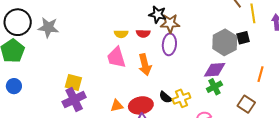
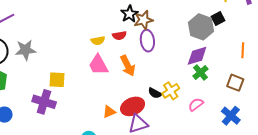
black star: (158, 14) -> (129, 14), turned -30
yellow square: (73, 82) -> (57, 80), moved
purple cross: (74, 100) -> (44, 102), moved, turned -35

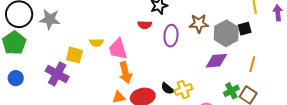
brown star: (143, 20) -> (199, 23), moved
yellow semicircle: (98, 41) -> (96, 43), moved
orange line: (243, 50) -> (252, 64), moved
orange arrow: (128, 66) -> (125, 73), moved
green cross: (200, 72) -> (231, 91), moved

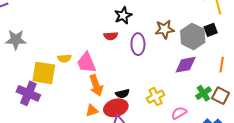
yellow square: (74, 55) -> (44, 73), size x1.4
black semicircle: (167, 88) -> (122, 94), moved, turned -48

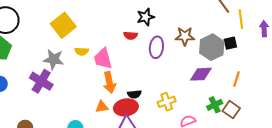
gray star: (16, 40) -> (54, 59), moved
yellow square: (44, 73) -> (63, 25), moved, turned 35

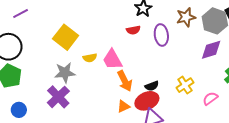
purple cross: (41, 81) -> (58, 97), turned 30

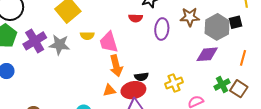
purple cross: (58, 97) -> (35, 41), moved

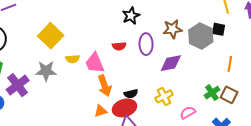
red semicircle: (136, 18) -> (119, 46), moved
black square: (236, 22) -> (219, 29), turned 32
purple cross: (35, 41) -> (18, 85), moved
purple diamond: (207, 54) -> (171, 63), moved

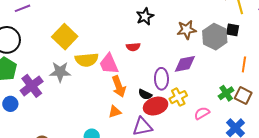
purple ellipse: (146, 44) -> (161, 79), moved
yellow semicircle: (73, 59) -> (87, 60), size x1.6
black semicircle: (131, 94) -> (145, 94), turned 40
red ellipse: (124, 108) -> (156, 106), moved

